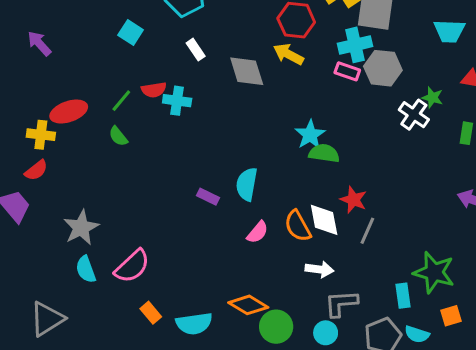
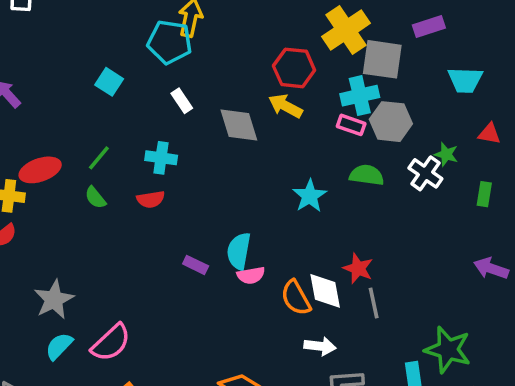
red semicircle: (154, 90) -> (151, 199), moved
green semicircle: (324, 153) -> (367, 175), moved
gray line: (367, 231) -> (374, 303), turned -36
pink semicircle: (258, 232) -> (251, 275), moved, turned 40
cyan semicircle: (86, 269) -> (59, 346), turned 64

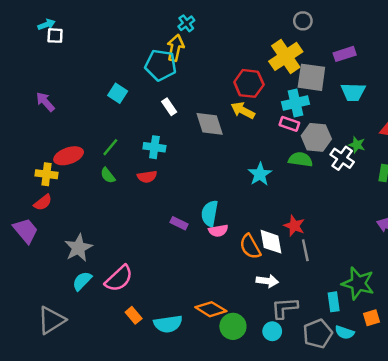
cyan trapezoid: (465, 80) -> (353, 92), moved
gray hexagon: (391, 122) -> (316, 137), moved

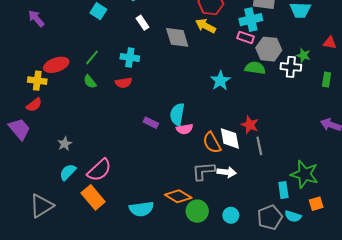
white cross: (342, 158) -> (291, 67), turned -30
gray star: (78, 248) -> (65, 144), size x0.6
gray L-shape: (284, 308) -> (203, 171), moved
orange rectangle: (134, 315) -> (93, 197), moved, size x1.6

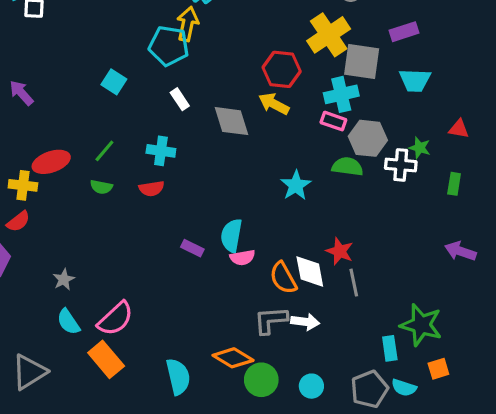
green semicircle: (90, 82) -> (101, 187), turned -40
cyan semicircle: (68, 172) -> (68, 322), turned -78
cyan semicircle: (141, 209) -> (178, 377), turned -95

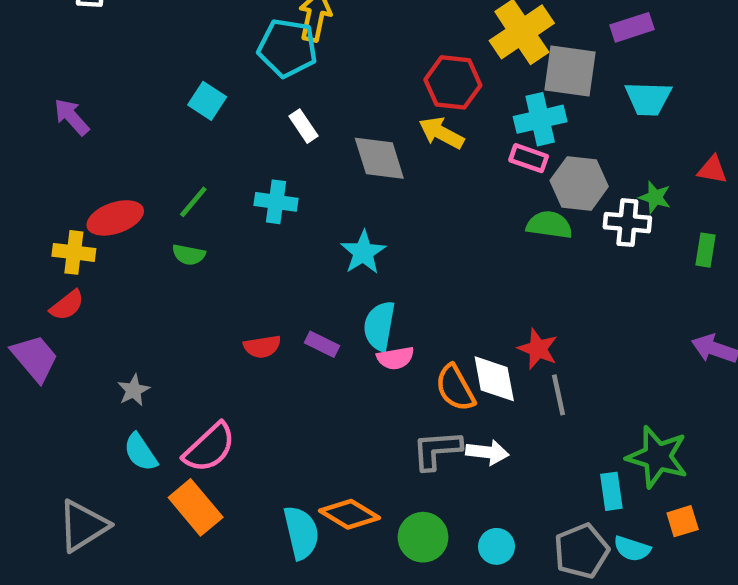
cyan star: (296, 185) -> (363, 252), moved
red semicircle: (152, 188) -> (262, 347), moved
orange diamond: (233, 358) -> (349, 514), moved

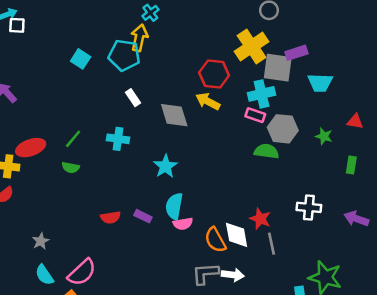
purple rectangle: (632, 27) -> (296, 53), moved
cyan square: (207, 101) -> (81, 59), moved
white cross: (627, 223) -> (309, 207), moved

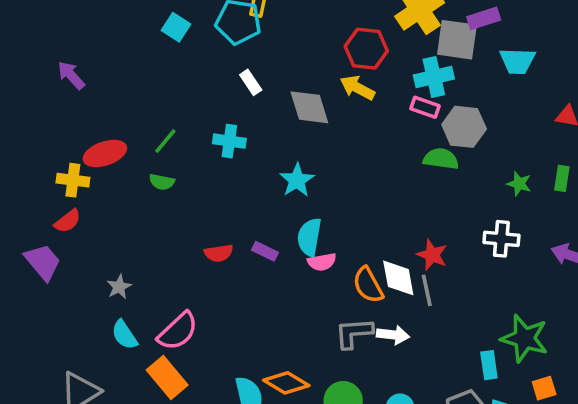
green star: (324, 136) -> (519, 184), moved
gray line: (271, 244) -> (427, 290), moved

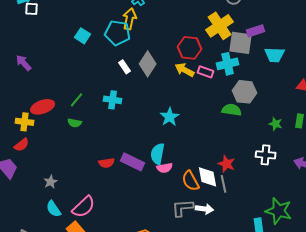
gray diamond: (309, 107) -> (148, 64), moved, turned 50
pink rectangle: (425, 107) -> (206, 72), moved
cyan star: (297, 180) -> (170, 117), moved
purple rectangle: (265, 251) -> (133, 162), size x1.6

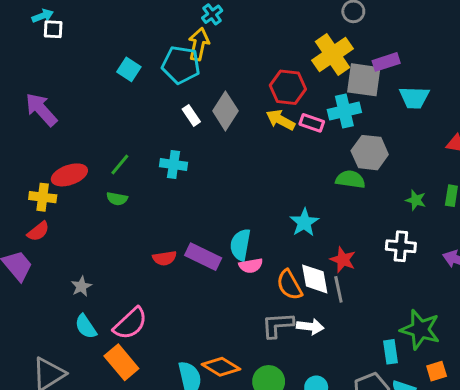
purple arrow: (24, 63) -> (41, 110), size x1.4
cyan star: (170, 117) -> (304, 222), moved

